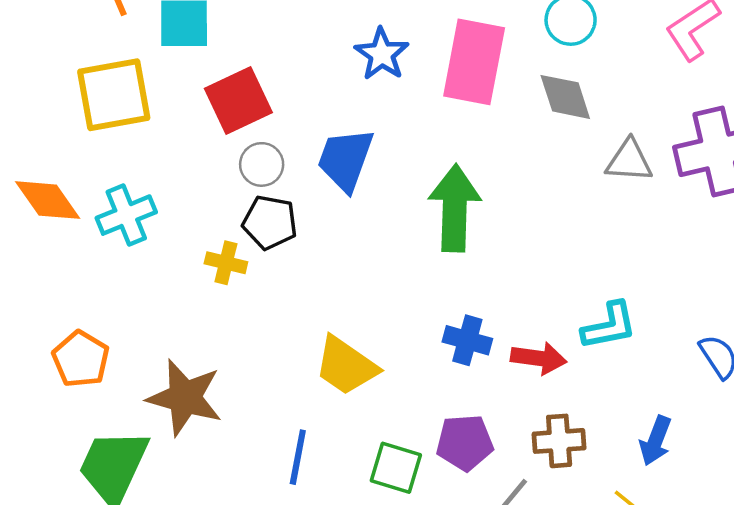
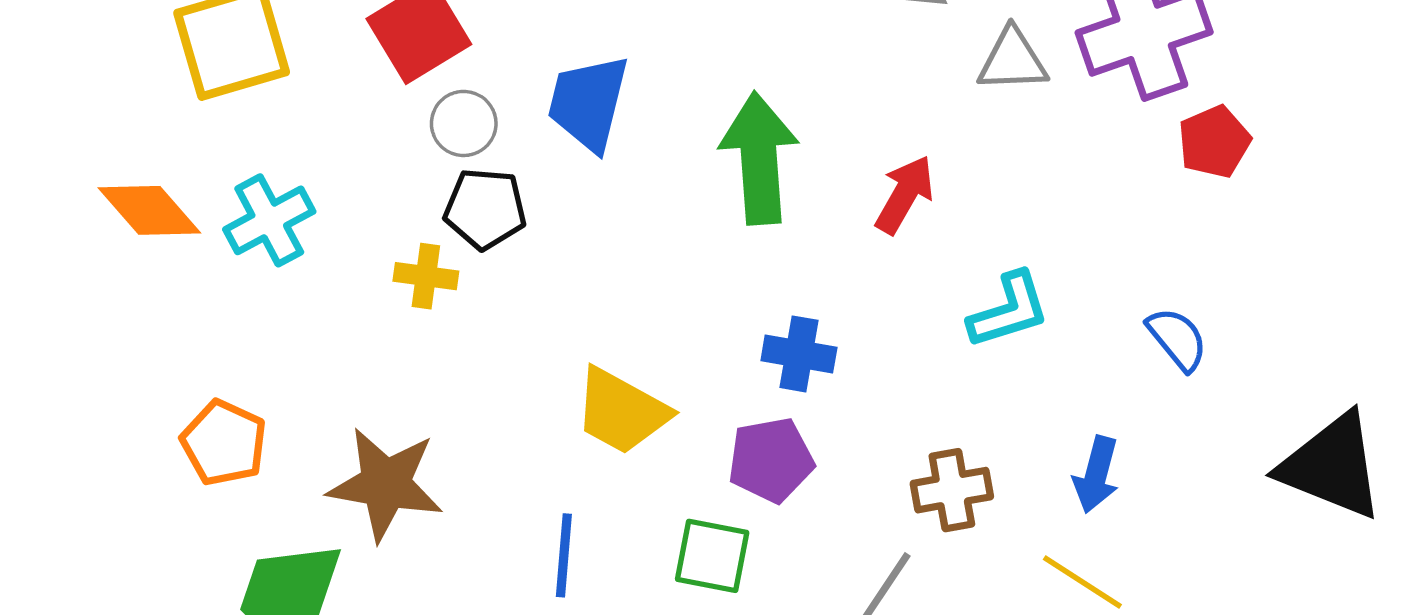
red arrow: (539, 358) -> (905, 195), moved, turned -62
purple pentagon: (465, 443) -> (771, 460), moved

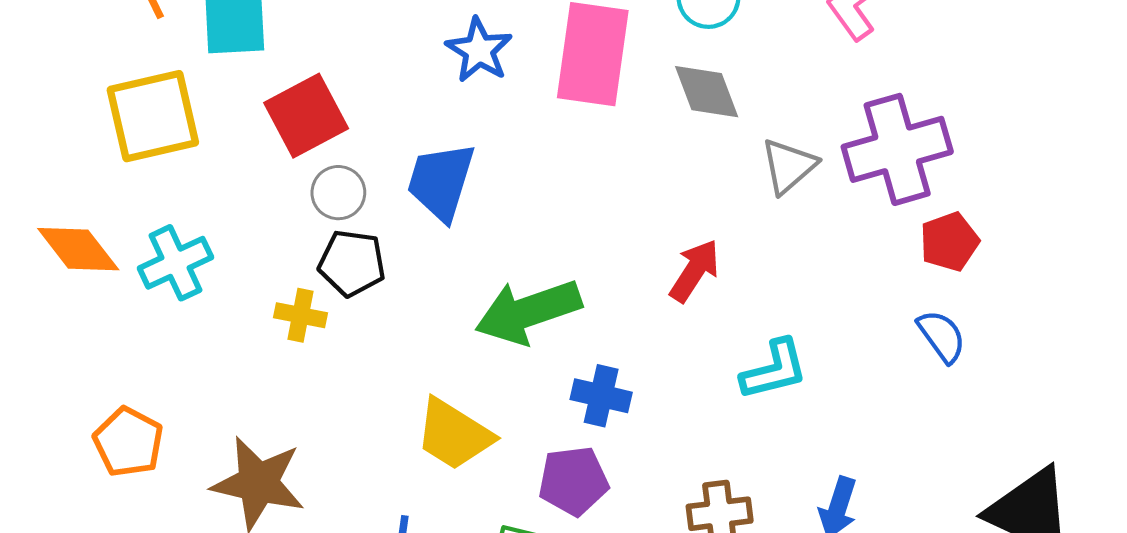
gray triangle: (1013, 60) -> (789, 166), turned -42
green arrow: (759, 158) -> (528, 312), moved, turned -108
blue semicircle: (1177, 339) -> (942, 336), moved

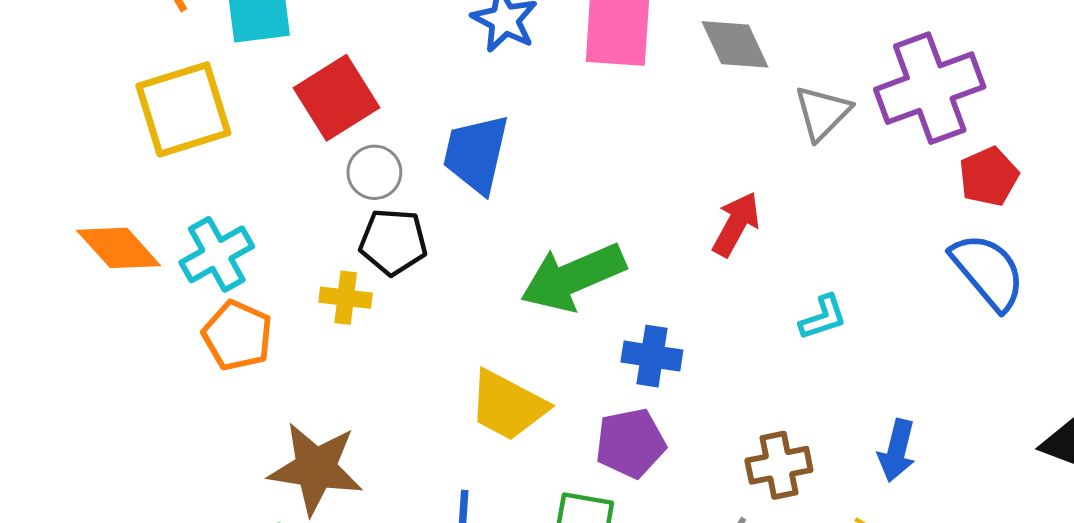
blue semicircle: (942, 336) -> (988, 272), size x1.5
cyan L-shape: (774, 370) -> (823, 317), size x0.7
orange pentagon: (128, 442) -> (237, 335), moved

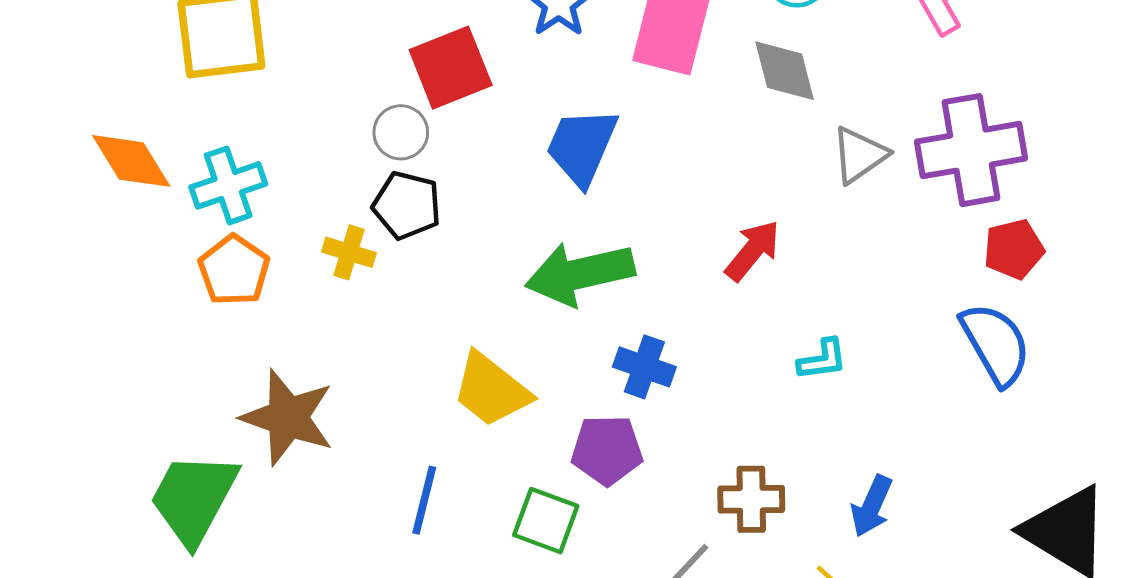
red square: (336, 98) -> (451, 68), moved
blue trapezoid: (476, 154) -> (582, 146), moved

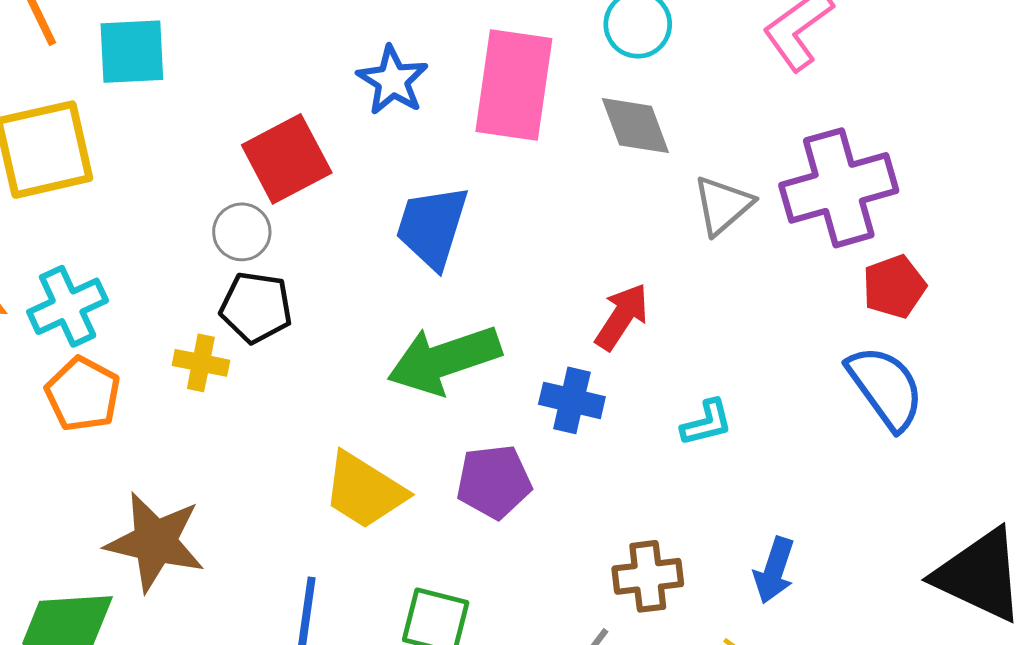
blue cross: (644, 367) -> (572, 400), moved
purple pentagon: (607, 450) -> (494, 482), moved

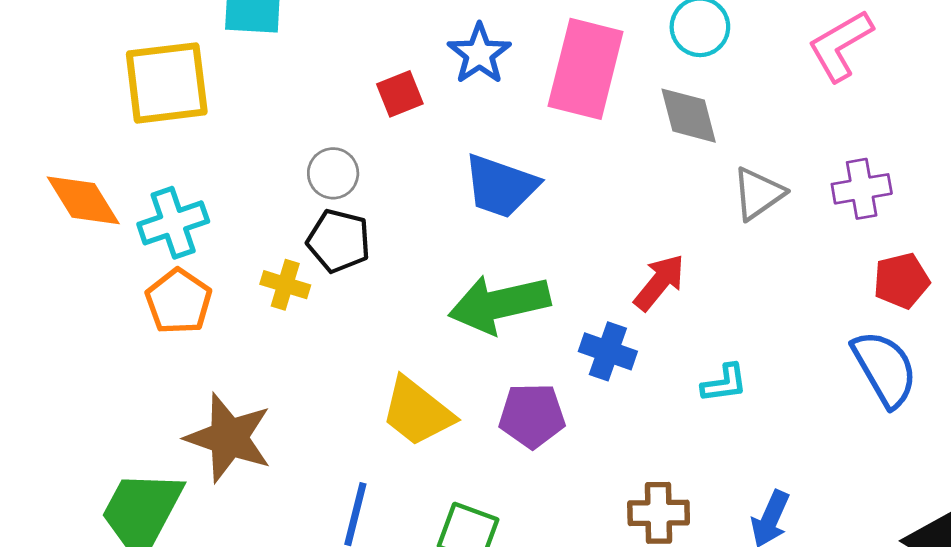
red square: (287, 159) -> (400, 94), moved, size x0.6
purple cross: (839, 188) -> (862, 189), size x0.6
blue trapezoid: (432, 227) -> (501, 186), turned -94

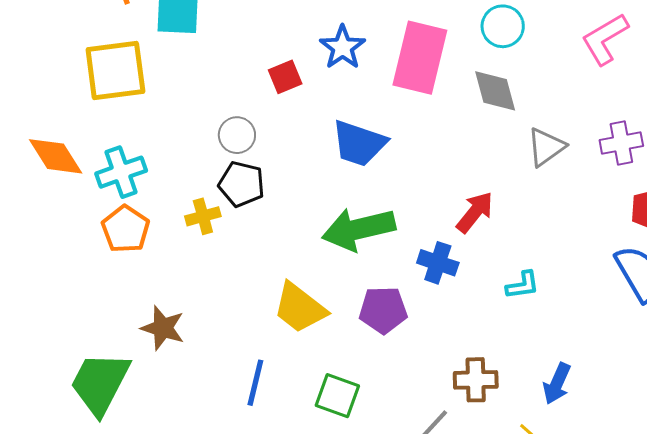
yellow cross: (285, 285) -> (203, 216), turned -32
brown star: (229, 438) -> (163, 328), size x0.7

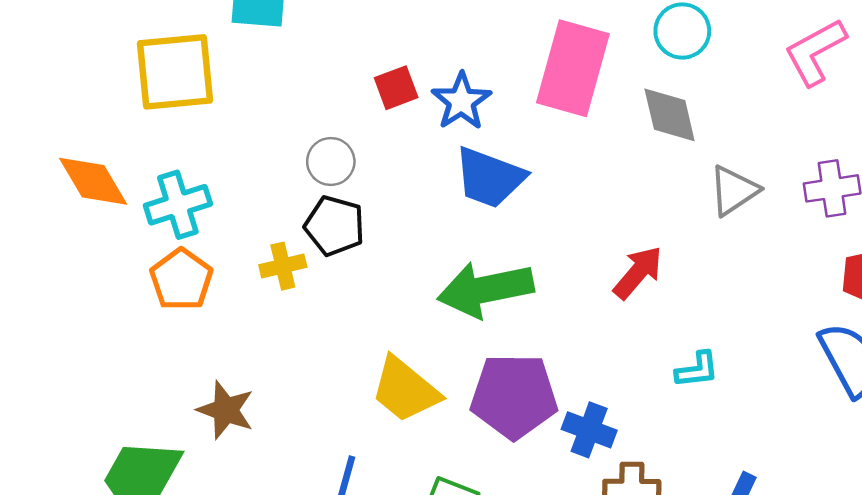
blue star: (343, 47) -> (461, 101), moved
blue cross: (438, 263) -> (589, 430), moved
purple pentagon: (383, 310) -> (514, 396), size x1.4

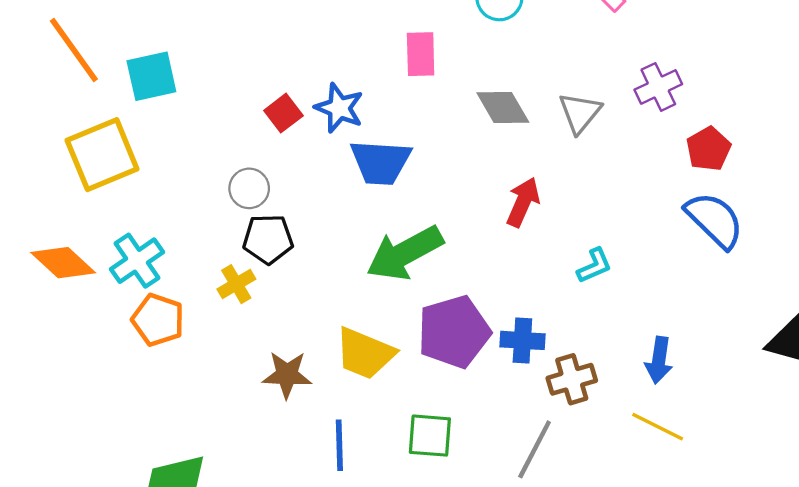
pink rectangle: (573, 68) -> (421, 54), size x0.6
gray diamond: (670, 115) -> (503, 107), moved
brown star: (226, 410) -> (287, 375), moved

